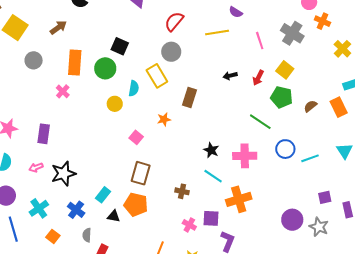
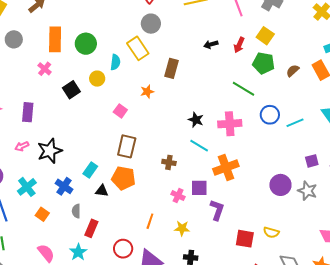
black square: (120, 46) -> (71, 90), moved, turned 36

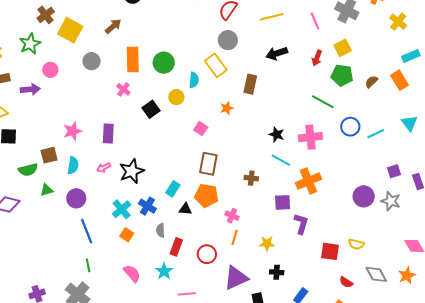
yellow square: (265, 36) -> (343, 48), turned 30
black arrow: (211, 44) -> (277, 53), moved, size x1.5
cyan cross: (27, 187) -> (122, 209), moved
pink cross: (178, 196) -> (232, 216), moved
red circle: (123, 249) -> (207, 254), moved

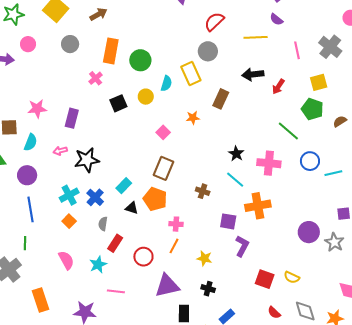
red arrow: (317, 58) -> (278, 87), moved
pink cross: (232, 216) -> (176, 224), turned -32

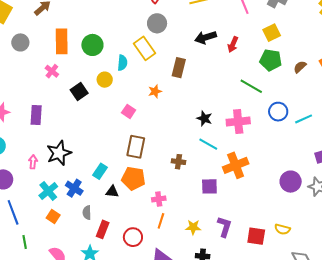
pink arrow: (60, 151) -> (33, 162), moved, turned 120
green line: (25, 243) -> (25, 242), moved
purple L-shape: (242, 246) -> (224, 227), moved

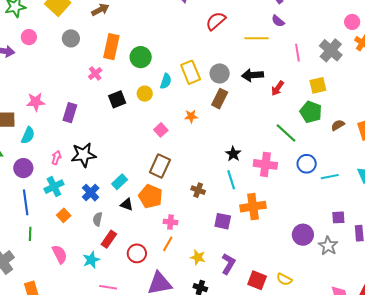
gray circle: (157, 23) -> (220, 73), moved
cyan line: (208, 144) -> (231, 180), turned 30
cyan cross: (48, 191) -> (54, 187), moved

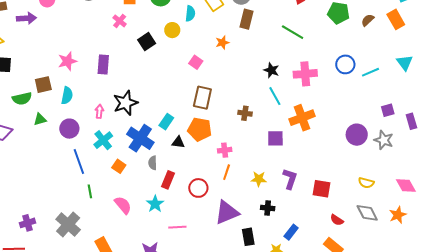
green line: (286, 133) -> (293, 32), moved
blue cross: (91, 193) -> (140, 138), size x1.5
yellow semicircle: (284, 279) -> (366, 183), moved

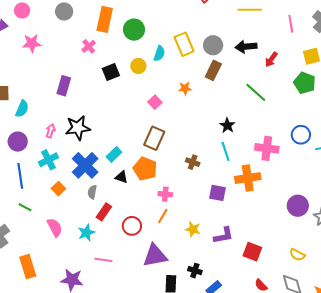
pink star: (67, 61) -> (32, 43), moved
pink cross: (305, 74) -> (267, 148), moved
purple L-shape: (290, 179) -> (223, 235), turned 50
green line: (90, 191) -> (25, 207), turned -64
black cross: (268, 208) -> (195, 271), moved

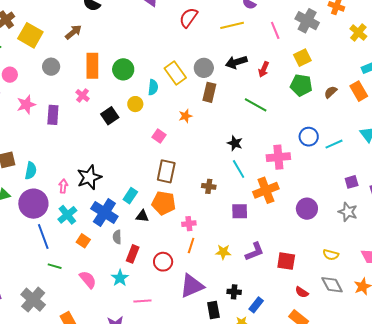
purple rectangle: (64, 86) -> (53, 115), moved
purple circle: (18, 142) -> (33, 204), size x1.5
purple circle: (298, 206) -> (307, 209), moved

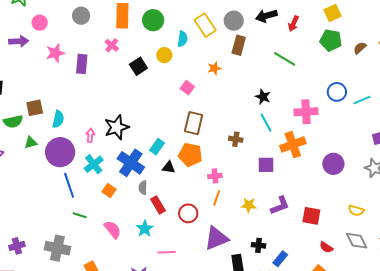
red rectangle: (133, 254) -> (158, 205), turned -54
gray cross: (33, 300) -> (57, 248), turned -30

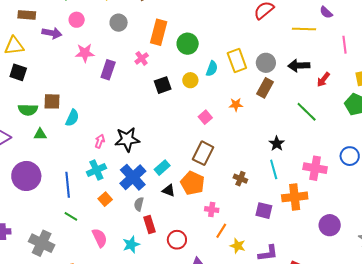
purple circle: (60, 152) -> (26, 176), moved
orange line: (217, 198) -> (221, 231), moved

